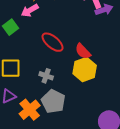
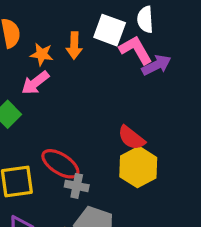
red ellipse: (53, 42) -> (60, 164), moved

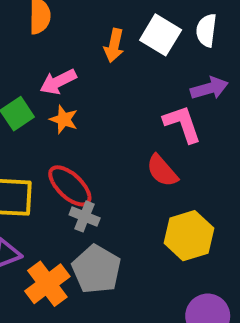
pink L-shape: (136, 50) -> (182, 124), moved
orange star: (42, 54) -> (64, 119), moved
yellow hexagon: (138, 167) -> (189, 236), moved

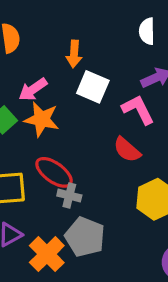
white square: (161, 35) -> (93, 87), moved
orange star: (64, 119) -> (42, 119), size x1.5

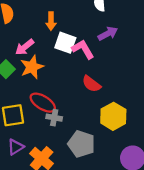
pink L-shape: (138, 110) -> (83, 49), moved
orange star: (42, 119) -> (32, 67), turned -30
gray pentagon: (85, 237) -> (81, 144), moved

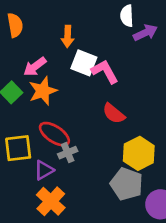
purple arrow: (108, 34) -> (145, 33), moved
gray cross: (54, 118) -> (68, 153), turned -35
gray pentagon: (81, 144) -> (127, 184), moved
purple triangle: (16, 147) -> (44, 170), moved

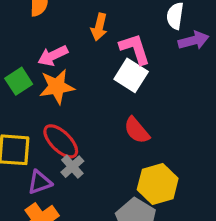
white square: (84, 63) -> (131, 75), moved
pink L-shape: (105, 72) -> (135, 49), moved
gray cross: (68, 153) -> (72, 167), turned -30

